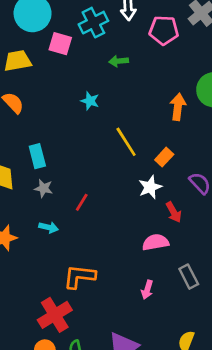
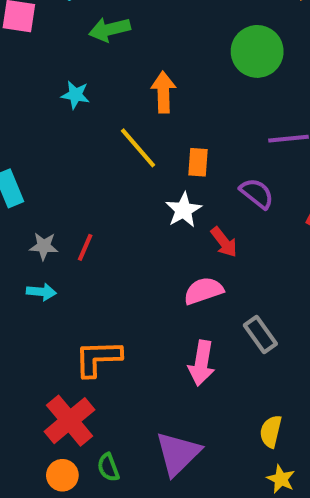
green arrow: (119, 61) -> (110, 29), size x1.4
orange arrow: (178, 107) -> (163, 92), moved
orange rectangle: (164, 157) -> (198, 162), turned -30
gray star: (44, 188) -> (44, 246), moved
pink arrow: (147, 290) -> (201, 363), size x1.5

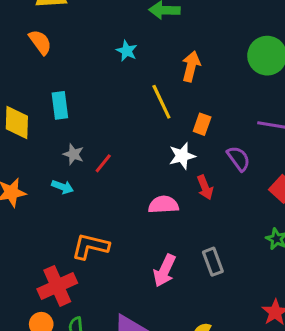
pink semicircle: (204, 291) -> (163, 205), moved

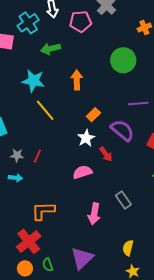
cyan star: (127, 51) -> (33, 81), size x1.6
yellow line: (161, 102) -> (45, 110), moved
orange rectangle: (202, 124) -> (93, 115), turned 40
purple semicircle: (239, 158) -> (122, 130), size x1.4

